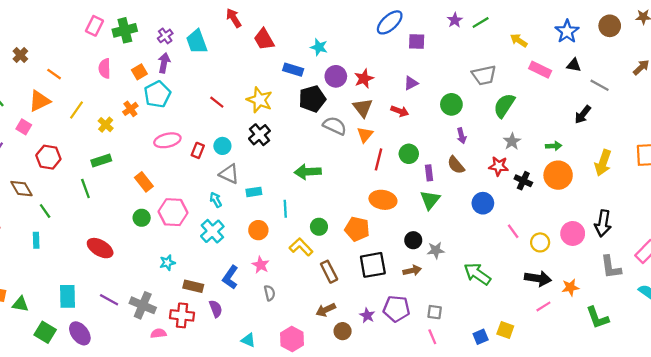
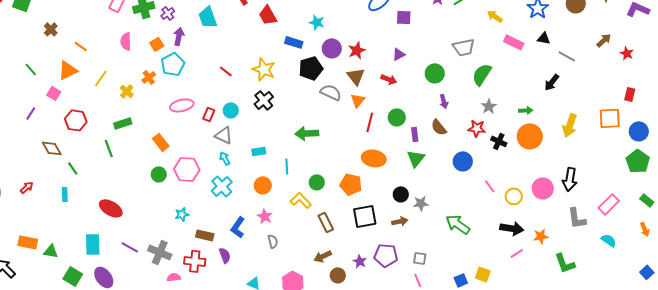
purple cross: (165, 36) -> (168, 13), moved
gray triangle: (229, 174) -> (224, 135), moved
red ellipse: (100, 248) -> (111, 208), moved

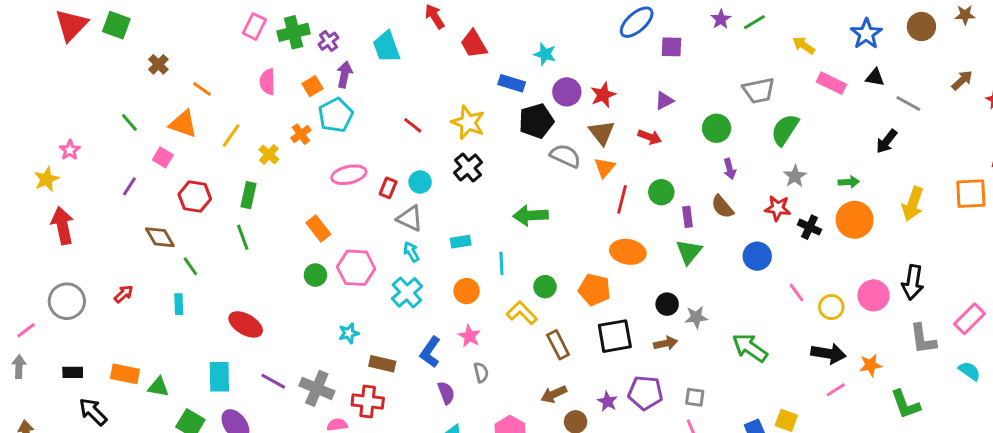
orange triangle: (68, 70) -> (183, 124), turned 45
green rectangle: (123, 123) -> (249, 195), moved, turned -60
purple semicircle: (225, 255) -> (446, 393), moved

